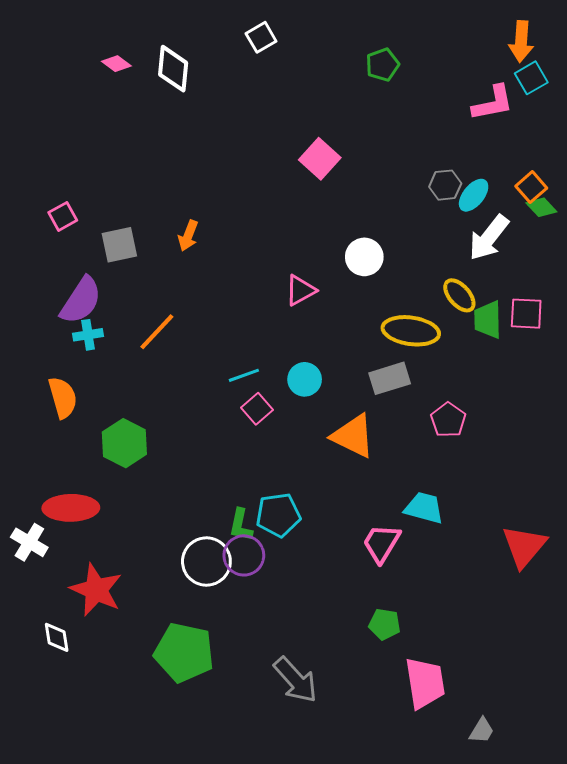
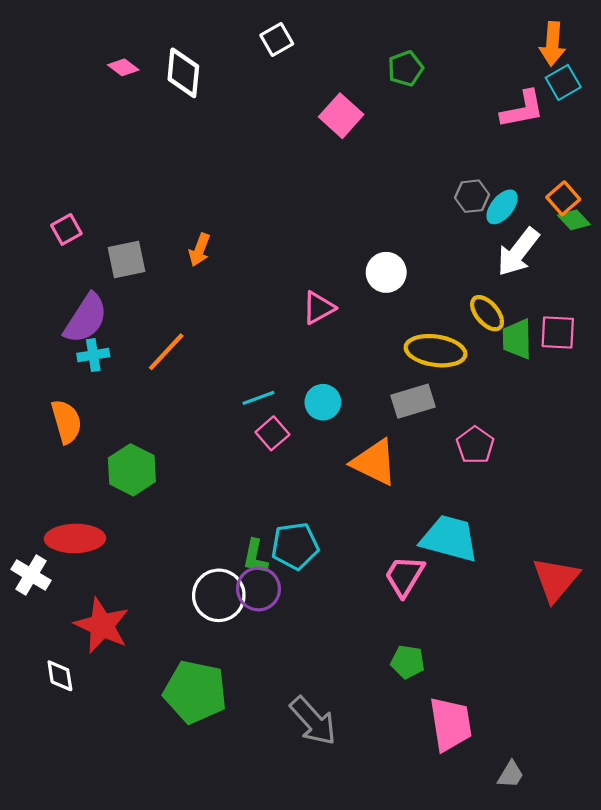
pink square: (320, 159) -> (341, 116), moved
cyan trapezoid: (424, 508) -> (449, 538), size x1.4

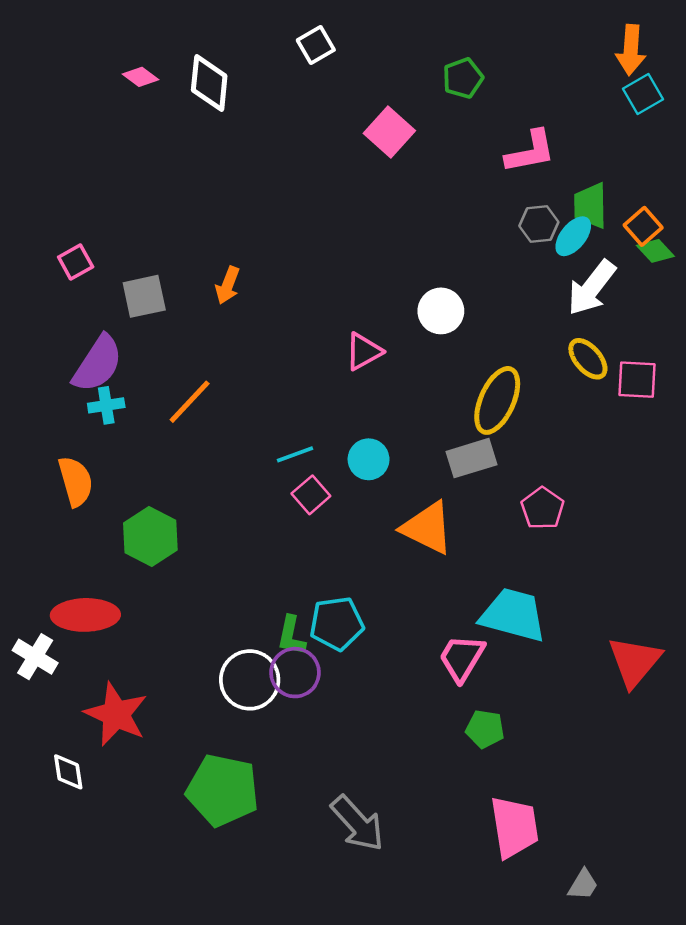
pink L-shape: (522, 109) -> (530, 152), moved
yellow ellipse: (487, 313) -> (588, 359), moved
green trapezoid: (517, 339) -> (590, 206), moved
yellow ellipse: (436, 351) -> (497, 400), turned -74
green pentagon: (408, 662) -> (485, 729), moved

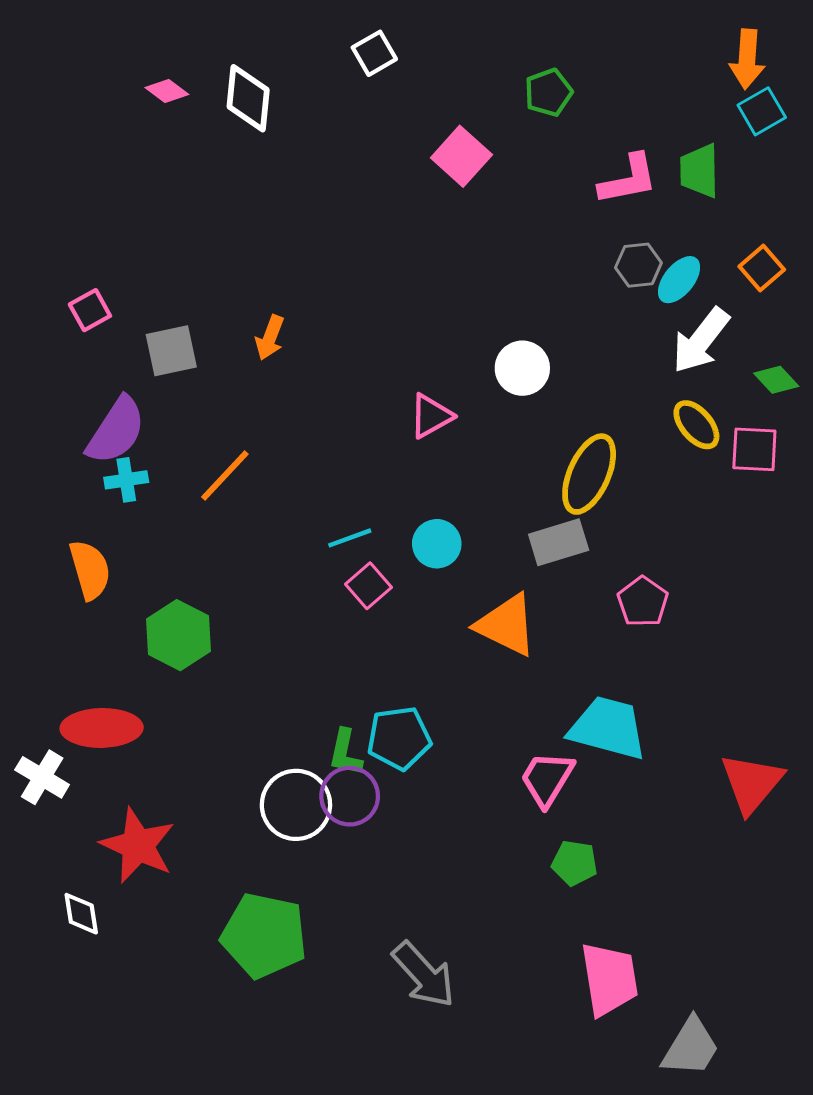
green trapezoid: (590, 206) -> (699, 171), moved
green diamond: (655, 251) -> (776, 380), moved
gray trapezoid: (583, 885) -> (691, 1047), size x1.6

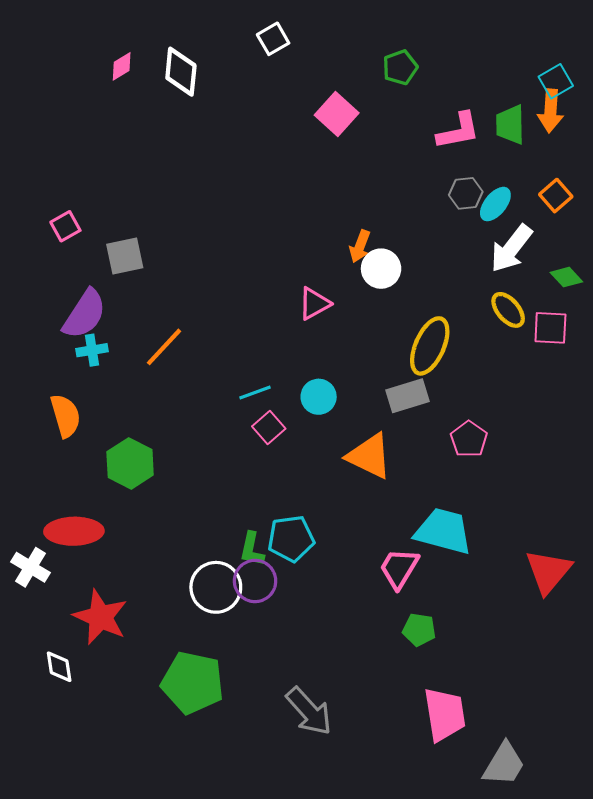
orange arrow: (747, 59) -> (550, 111), moved
pink diamond: (167, 91) -> (122, 66), turned -68
orange arrow: (270, 338) -> (360, 246), moved

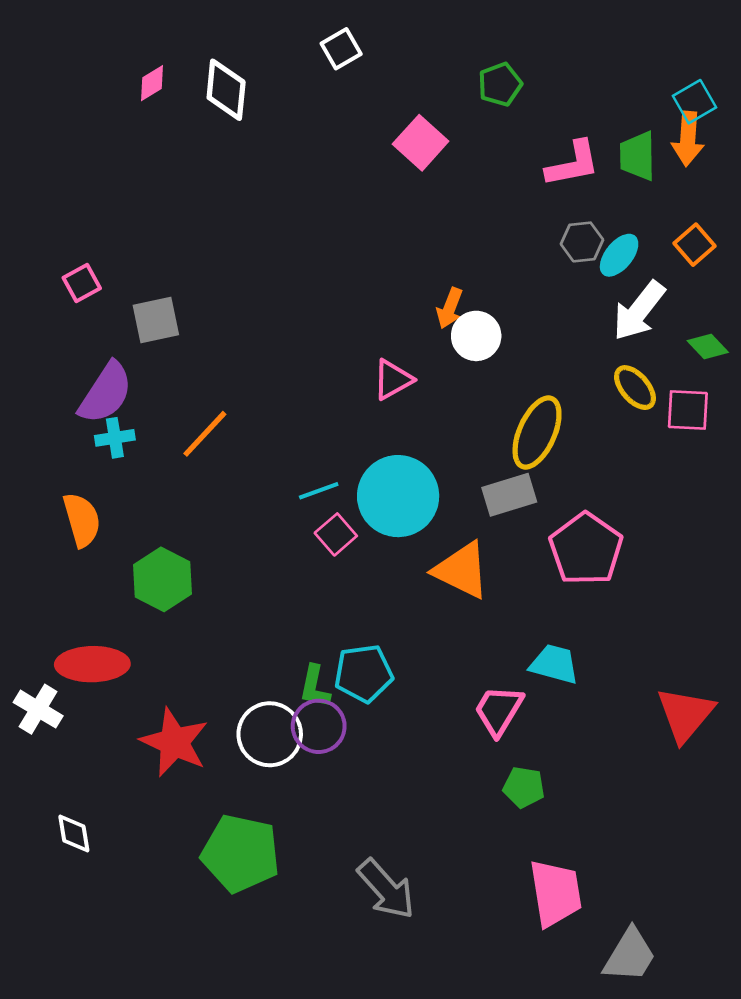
cyan circle: (319, 397) -> (398, 496), size x1.8
pink pentagon: (469, 439) -> (586, 549), size x1.6
cyan trapezoid: (444, 531) -> (554, 664), size x0.7
red star: (100, 617) -> (174, 742), moved

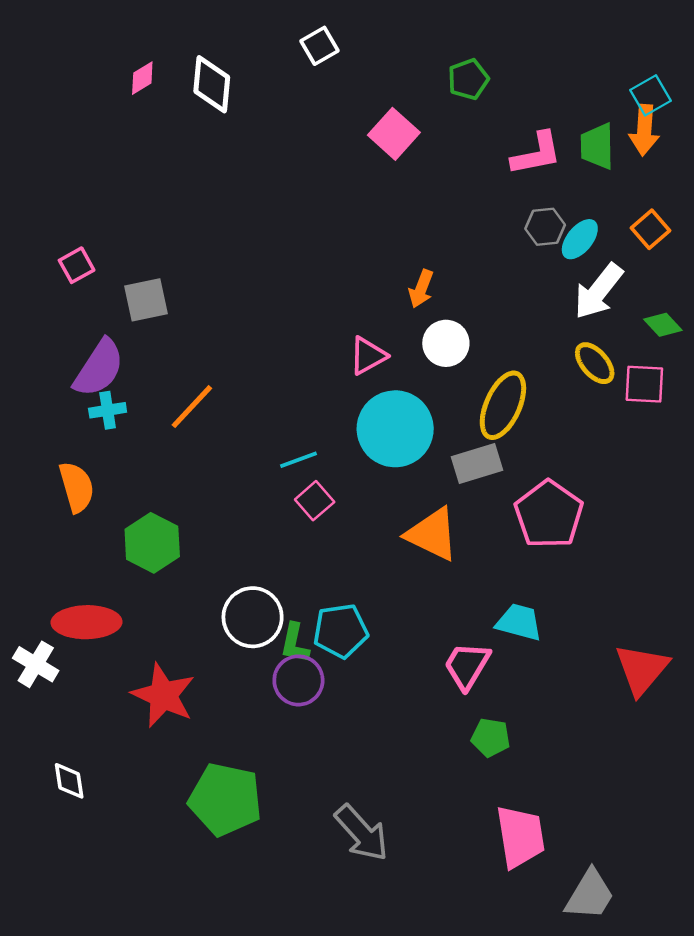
white circle: (476, 336) -> (446, 343), moved
cyan circle: (398, 496) -> (395, 429), moved
white circle: (270, 734) -> (253, 617), moved

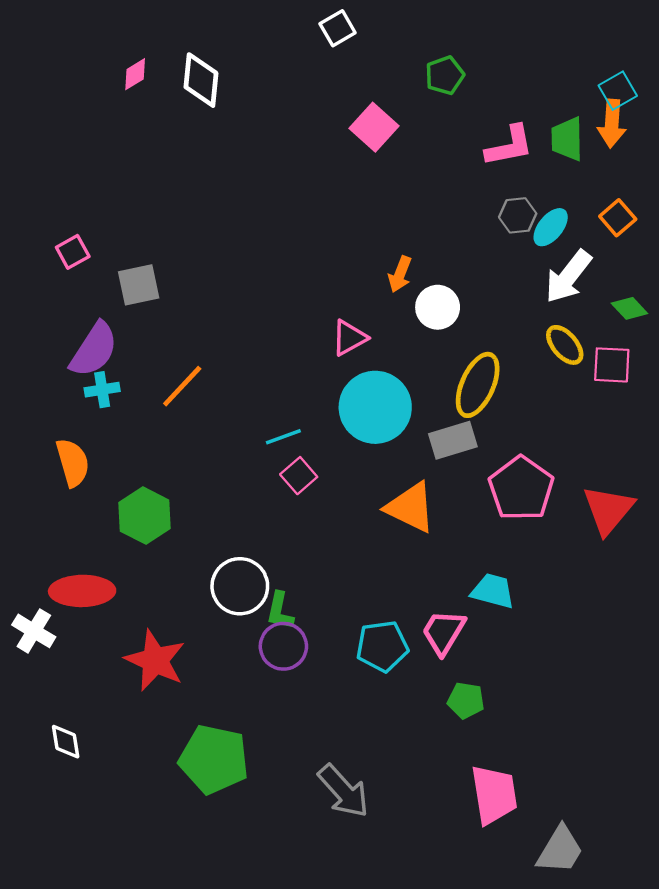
white square: (320, 46) -> (338, 28), moved
white circle: (446, 343) -> (438, 307), moved
cyan pentagon: (341, 631) -> (382, 646), moved
red triangle: (642, 669) -> (608, 510), moved

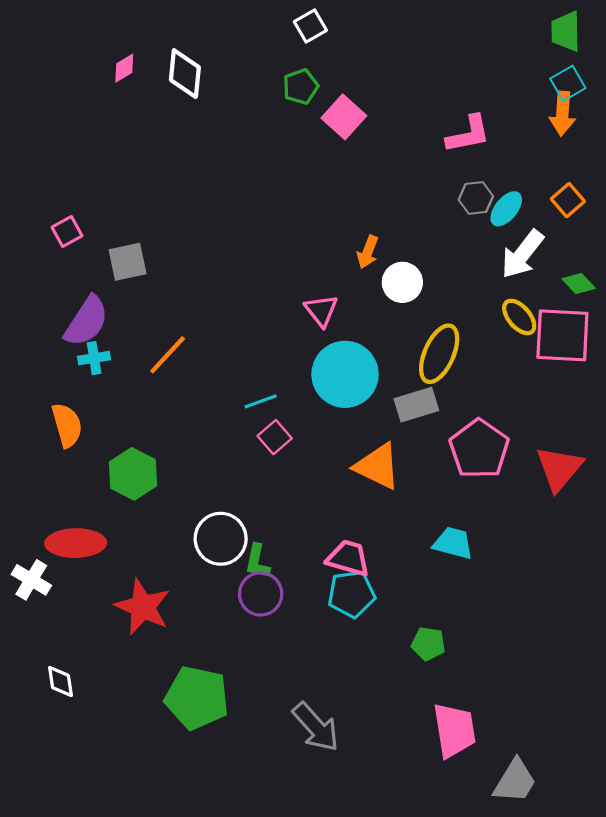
green pentagon: (445, 75) -> (301, 87), moved
green trapezoid: (567, 139) -> (566, 31), moved
pink triangle: (349, 338) -> (321, 310), turned -39
pink square: (612, 365) -> (562, 335), size x1.6
pink trapezoid: (443, 632) -> (348, 558), moved, turned 75

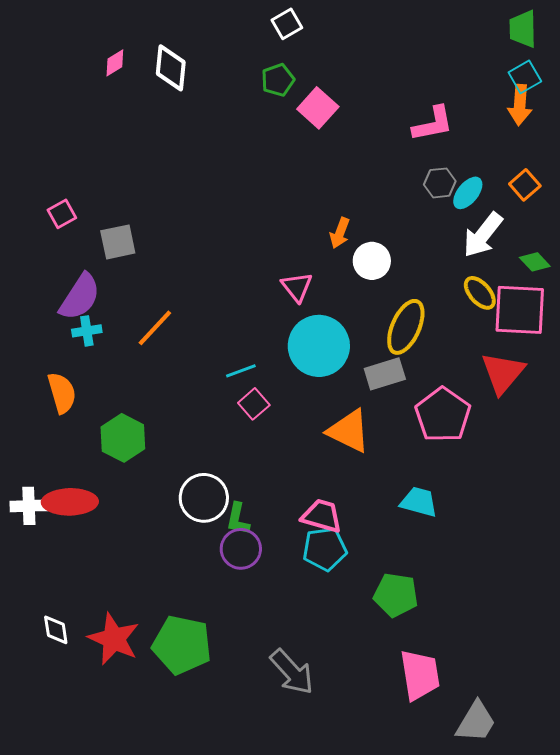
red triangle: (559, 468) -> (503, 373), moved
white cross: (31, 580) -> (29, 506), moved, turned -33
red star: (143, 607) -> (114, 639), moved
green pentagon: (428, 644) -> (396, 595), size x1.4

